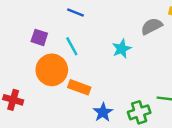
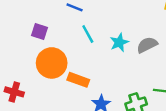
gray semicircle: (152, 26) -> (147, 45), moved
cyan line: (72, 46) -> (88, 34), moved

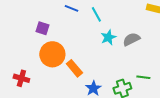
cyan line: (88, 34) -> (96, 14), moved
orange rectangle: (78, 80) -> (74, 68), turned 30

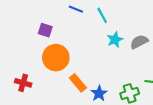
orange rectangle: (74, 68) -> (78, 83), moved

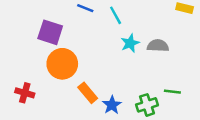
purple square: (45, 30) -> (50, 32), size x1.5
gray semicircle: (139, 42) -> (158, 46), turned 30

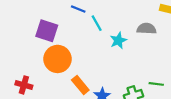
cyan line: (116, 15) -> (97, 23), moved
gray semicircle: (158, 46) -> (147, 29), moved

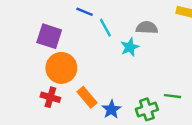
gray semicircle: (147, 29) -> (147, 28), moved
red cross: (24, 85) -> (50, 97), moved

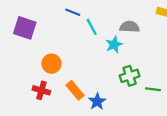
purple square: (49, 36) -> (25, 28), moved
orange circle: (61, 68) -> (51, 64), size x0.7
green cross: (147, 109) -> (130, 76), moved

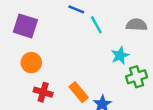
cyan star: (114, 45) -> (120, 56), moved
orange circle: (51, 64) -> (31, 63), moved

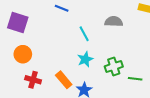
cyan line: (96, 25) -> (84, 34), moved
cyan star: (120, 56) -> (85, 59), moved

